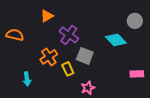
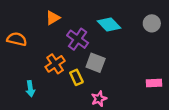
cyan diamond: (116, 40) -> (109, 25), moved

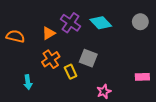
orange triangle: (53, 18) -> (49, 33), moved
purple cross: (78, 39) -> (71, 23), moved
pink star: (99, 99) -> (104, 92), moved

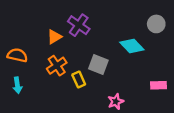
cyan diamond: (101, 23) -> (132, 46), moved
orange semicircle: (15, 36) -> (17, 55), moved
cyan arrow: (28, 82) -> (17, 85), moved

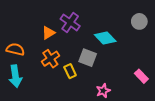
cyan diamond: (132, 46) -> (105, 38), moved
cyan arrow: (17, 85) -> (15, 76), size x1.5
pink rectangle: (159, 85) -> (141, 76), turned 48

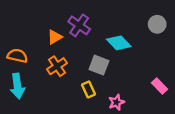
yellow rectangle: (70, 71) -> (88, 89), moved

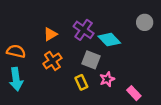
purple cross: (79, 25) -> (84, 30), moved
pink rectangle: (160, 86) -> (134, 93), moved
pink star: (116, 102) -> (107, 79), moved

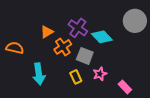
gray circle: (145, 22) -> (135, 21), size x1.5
orange cross: (52, 61) -> (63, 47), moved
cyan arrow: (16, 79) -> (39, 74), moved

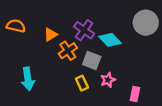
orange semicircle: (15, 48) -> (16, 26), moved
cyan arrow: (39, 74) -> (28, 79), moved
pink rectangle: (125, 87) -> (135, 94), turned 56

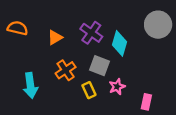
cyan diamond: (110, 40) -> (119, 43), turned 60
orange cross: (68, 51) -> (66, 70), moved

